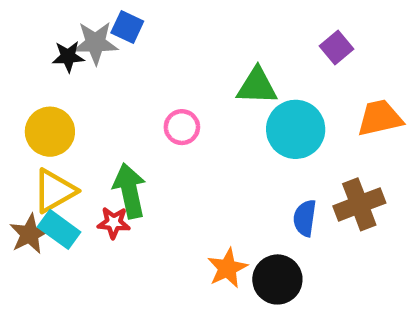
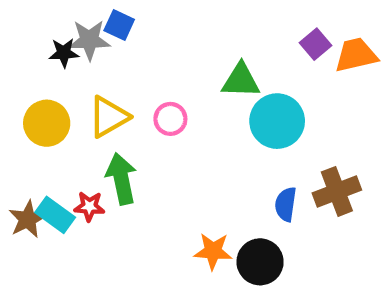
orange trapezoid: (380, 118) -> (356, 55), moved
yellow triangle: (55, 191) -> (109, 117), moved
red star: (114, 223) -> (89, 206), moved
orange star: (227, 268) -> (213, 251), turned 30

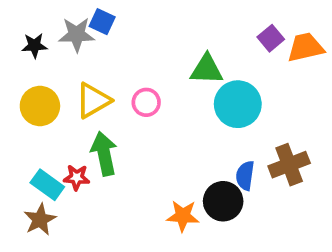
black star: (64, 53) -> (34, 46), moved
brown star: (27, 219) -> (40, 220), moved
black circle: (260, 262) -> (223, 201), moved

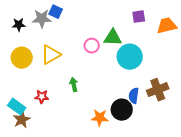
purple square: (271, 38) -> (139, 17), moved, turned 32
pink circle: (146, 102) -> (92, 46), moved
green arrow: (104, 154) -> (74, 85), moved, size x0.6
cyan rectangle: (47, 185) -> (17, 107), moved

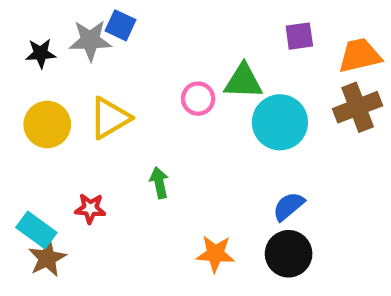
brown cross: (158, 90) -> (358, 107), moved
blue semicircle: (134, 96) -> (289, 206), turned 42
black circle: (122, 110) -> (289, 254), moved

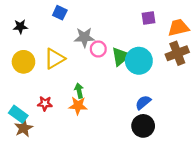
gray star: (90, 40) -> (84, 37), moved
green triangle: (243, 81) -> (121, 56), moved, turned -42
orange star: (215, 254) -> (78, 106), moved

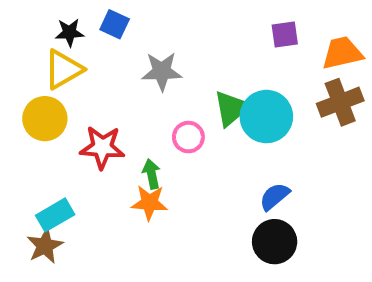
black star: (20, 27) -> (69, 32), moved
pink circle: (98, 49) -> (188, 137), moved
yellow triangle: (54, 59) -> (63, 69), moved
red star: (45, 103) -> (102, 147), moved, size x1.5
cyan rectangle: (18, 114) -> (55, 215), moved, turned -66

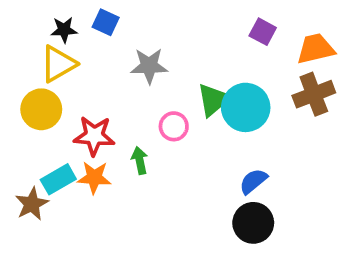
purple square: (285, 35) -> (263, 32), turned 36
orange star: (149, 203) -> (94, 177), moved
cyan rectangle: (55, 215) -> (58, 179), moved
brown star: (45, 246) -> (32, 204), moved

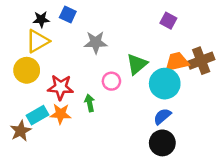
orange trapezoid: (316, 49) -> (177, 62), moved
cyan circle: (246, 107) -> (165, 84), moved

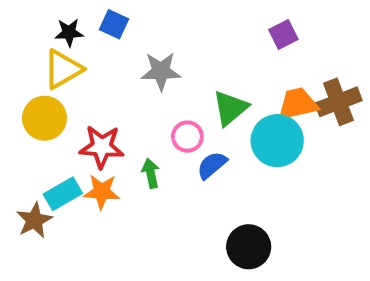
purple square: (168, 21) -> (283, 35), turned 35
blue semicircle: (162, 116) -> (212, 165), moved
black circle: (162, 143) -> (249, 247), moved

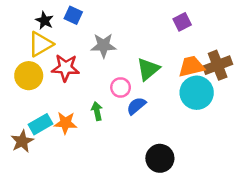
black star: (69, 32) -> (44, 21), turned 30
cyan circle: (277, 141) -> (197, 93), moved
red star: (102, 147) -> (65, 68), moved

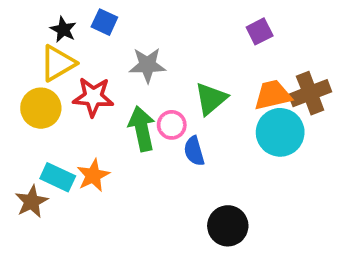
blue semicircle: (136, 106) -> (194, 151), turned -66
green arrow: (97, 111) -> (142, 129), moved, size x1.6
orange star: (65, 123) -> (93, 175), turned -30
cyan rectangle: (41, 124) -> (58, 177), turned 55

